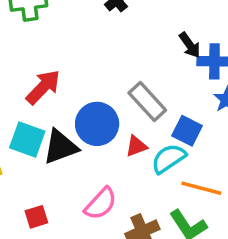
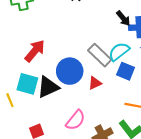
cyan semicircle: (169, 158) -> (119, 52), moved

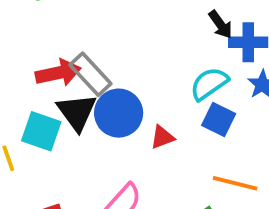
red arrow: (35, 51) -> (58, 73), turned 35
gray rectangle: (100, 55) -> (90, 74), moved
black triangle: (48, 87) -> (77, 112), moved, turned -45

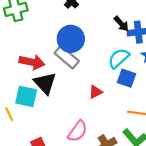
red arrow: (58, 73) -> (32, 62), turned 30
gray rectangle: (90, 74) -> (67, 57), moved
blue circle: (119, 113) -> (71, 39), moved

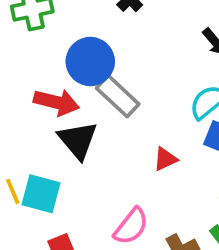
blue circle: (71, 39) -> (90, 61), moved
cyan square: (26, 96) -> (41, 194), moved

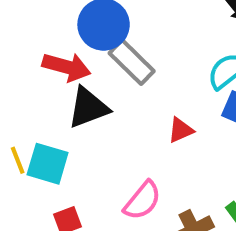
black triangle: (78, 140) -> (88, 108), turned 48

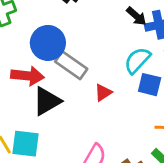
red triangle: (181, 130) -> (103, 93), moved

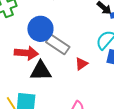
black triangle: (47, 101) -> (41, 71), turned 30

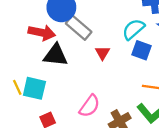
red triangle: (81, 64) -> (102, 53), turned -32

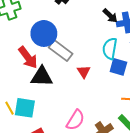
cyan semicircle: (133, 29) -> (110, 49), turned -35
red arrow: (42, 33) -> (28, 57), turned 45

